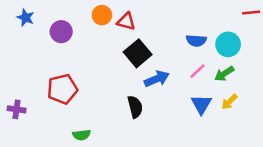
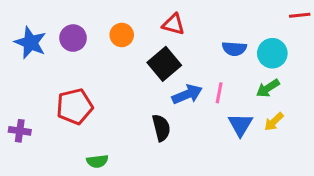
orange circle: (102, 15) -> (122, 35), moved
blue star: (25, 18) -> (30, 43), moved, size x1.5
red triangle: (126, 21) -> (173, 24), moved
pink line: (198, 71) -> (219, 93), moved, turned -36

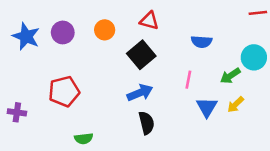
cyan circle: (272, 53) -> (254, 57), moved
blue arrow: (187, 94) -> (140, 93), moved
black semicircle: (161, 128) -> (147, 123), moved

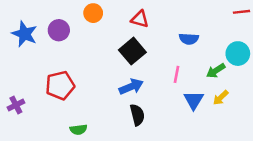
orange circle: (105, 30) -> (93, 13), moved
purple cross: (17, 112) -> (16, 105), turned -35

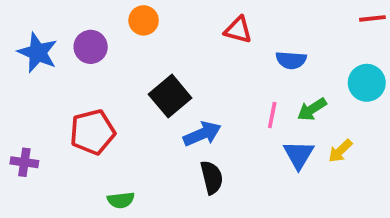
red triangle: (140, 19) -> (238, 30), moved
black square: (132, 51) -> (170, 96), moved
green arrow: (216, 71) -> (312, 109), moved
purple cross: (16, 105) -> (24, 162), turned 35

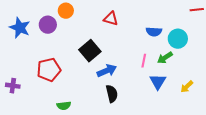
orange circle: (144, 20) -> (66, 11), moved
red triangle: (238, 30) -> (111, 19), moved
cyan circle: (367, 83) -> (178, 39), moved
yellow arrow: (340, 151) -> (187, 87), moved

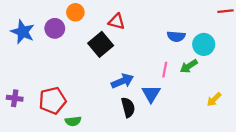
red triangle: (111, 19) -> (117, 21), moved
black square: (90, 51) -> (101, 44), moved
red pentagon: (49, 70) -> (52, 101), moved
blue triangle: (158, 82) -> (151, 94), moved

